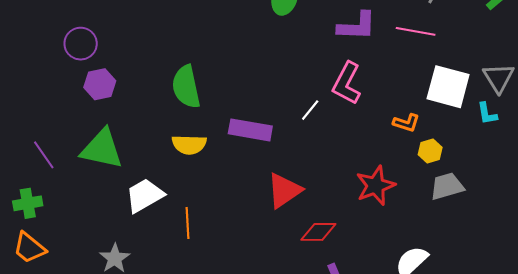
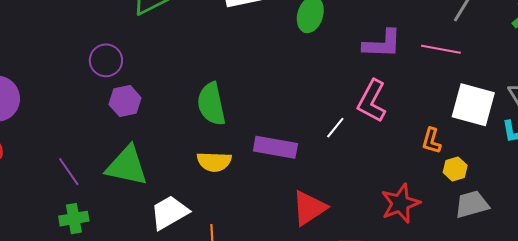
orange L-shape: (406, 123) -> (431, 141), turned 88
green cross: (28, 203) -> (74, 219), moved

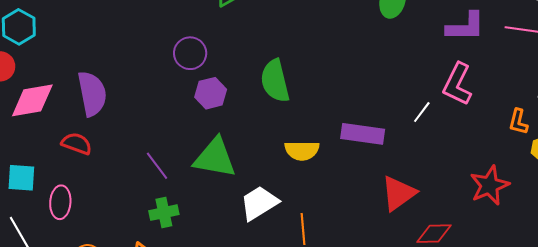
green semicircle: (211, 104) -> (275, 81), moved

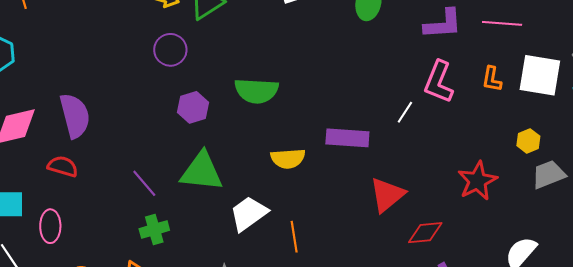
purple circle: (190, 53) -> (170, 50), moved
green semicircle: (275, 81) -> (256, 91), turned -69
orange L-shape: (518, 122) -> (492, 79), moved

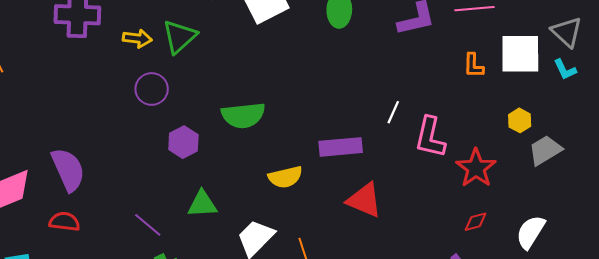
pink L-shape: (439, 82) -> (430, 137), moved
green triangle: (202, 172) -> (202, 204), size x0.7
red triangle: (387, 195) -> (364, 200), moved, turned -48
red diamond: (425, 233) -> (476, 222), moved, size x0.7

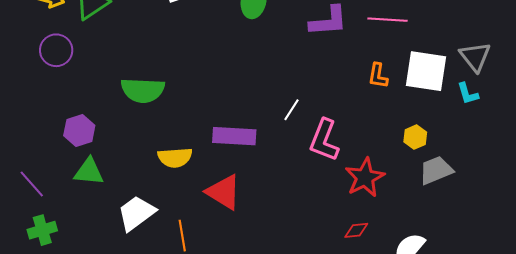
purple hexagon: (183, 142) -> (79, 130), moved
red triangle: (364, 200) -> (224, 192), moved

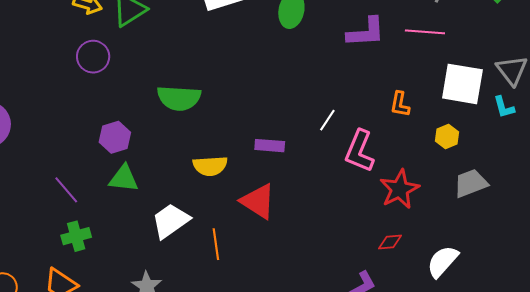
orange L-shape: (378, 76) -> (400, 104), moved
purple rectangle: (234, 136) -> (270, 146), size x0.7
yellow hexagon: (415, 137) -> (447, 137), moved

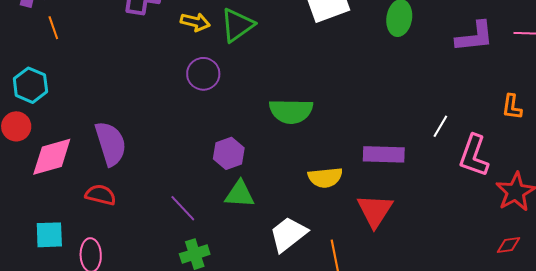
purple rectangle: (270, 146) -> (384, 154), size x1.4
red triangle: (258, 201) -> (375, 211), turned 33

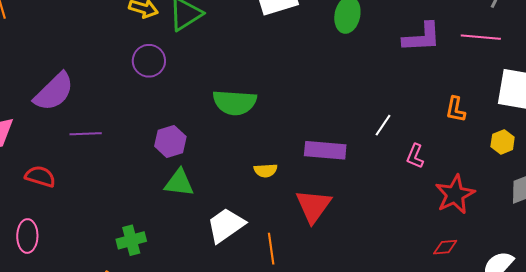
purple semicircle: (111, 144) -> (54, 92), moved, turned 60
pink L-shape: (474, 156) -> (415, 156), size x0.6
yellow semicircle: (325, 177) -> (266, 170), size x0.7
purple line: (183, 208) -> (86, 134), moved, turned -52

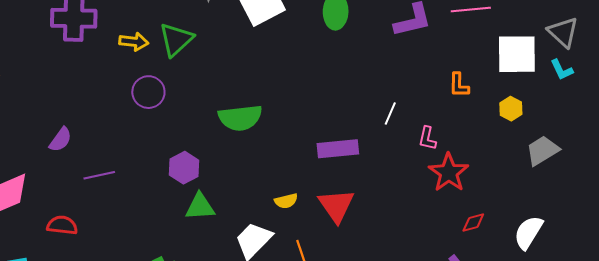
purple semicircle: (54, 92) -> (61, 140), size x0.6
yellow semicircle: (266, 170) -> (286, 201), moved
red star: (455, 194) -> (449, 173), moved

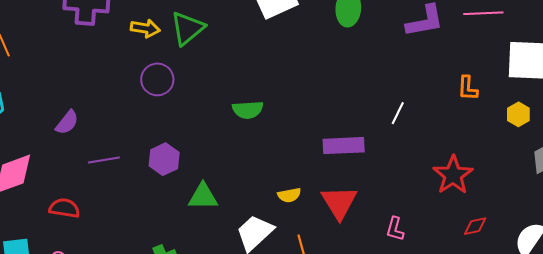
green semicircle: (240, 118) -> (248, 110), size x0.7
pink L-shape: (427, 138) -> (395, 229), moved
purple hexagon: (184, 168) -> (164, 159), moved

